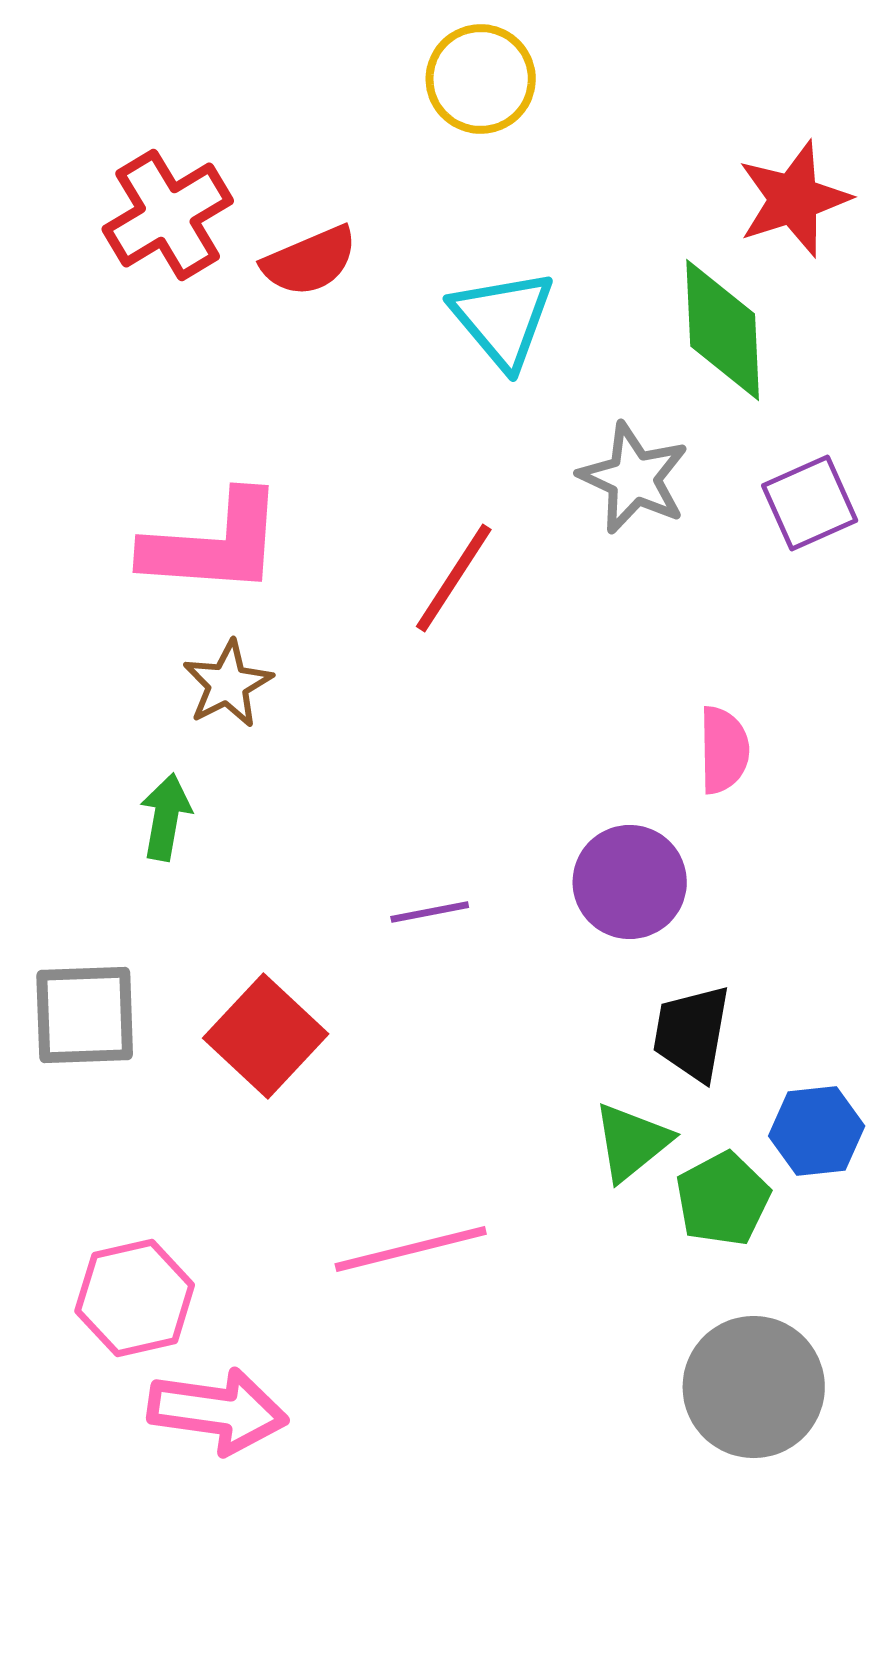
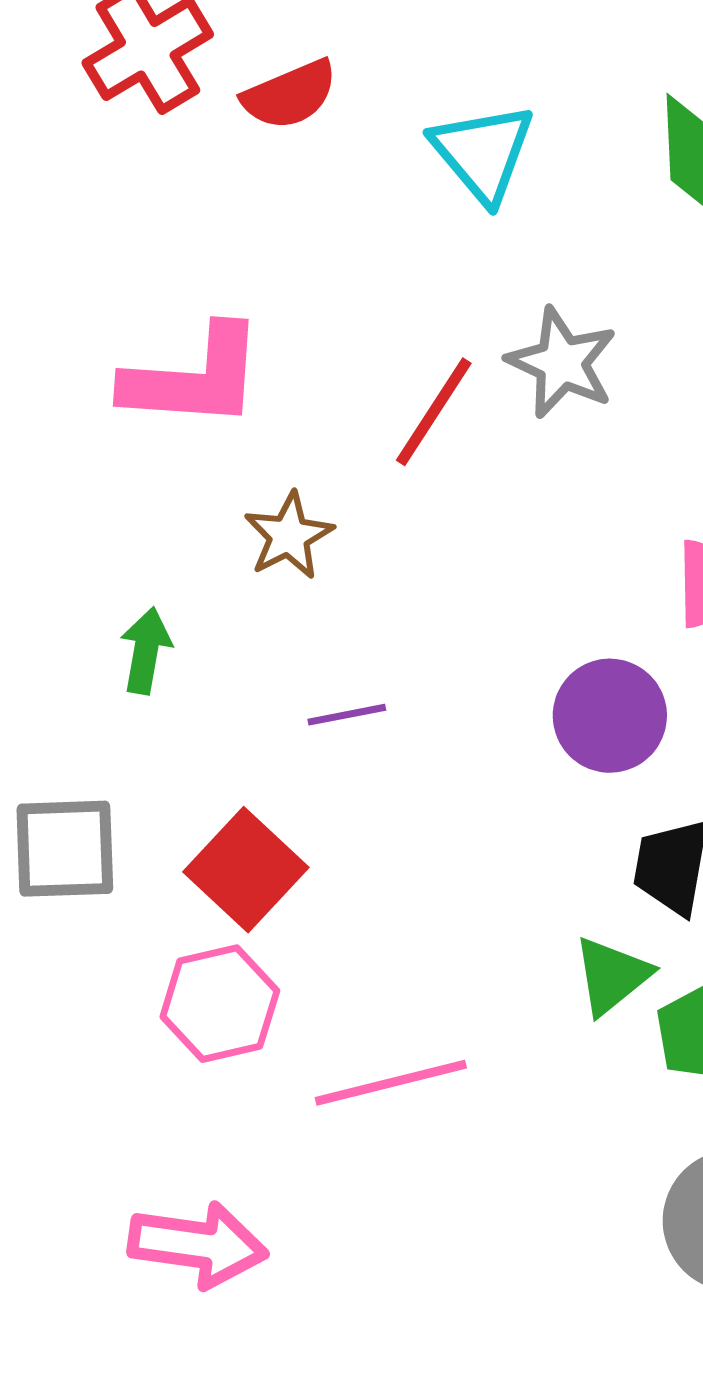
gray star: (634, 478) -> (562, 363), moved
brown star: (228, 684) -> (289, 536), moved
purple line: (430, 912) -> (347, 715), moved
pink hexagon: (135, 1298) -> (220, 1004), moved

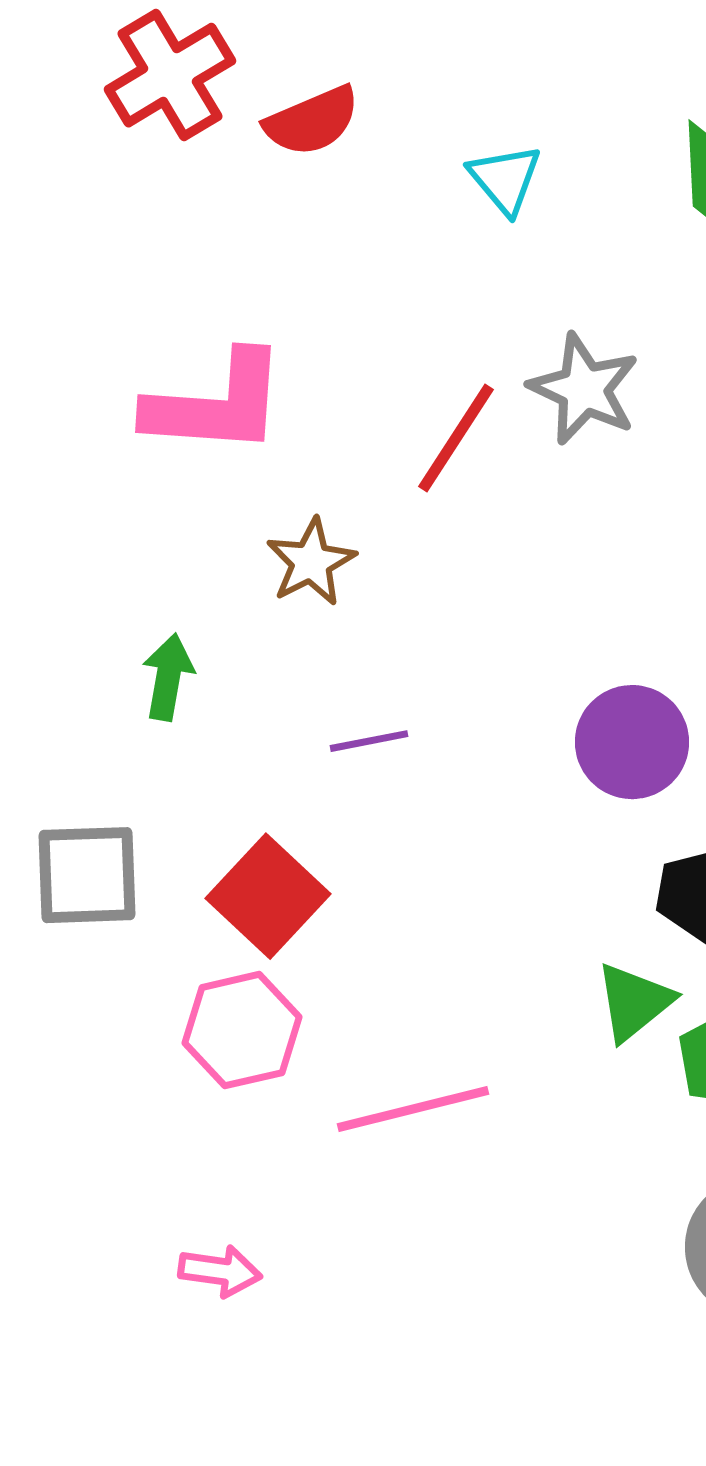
cyan triangle: (483, 153) -> (505, 179), size x0.7
pink arrow: (198, 1245) -> (220, 1271), size x0.6

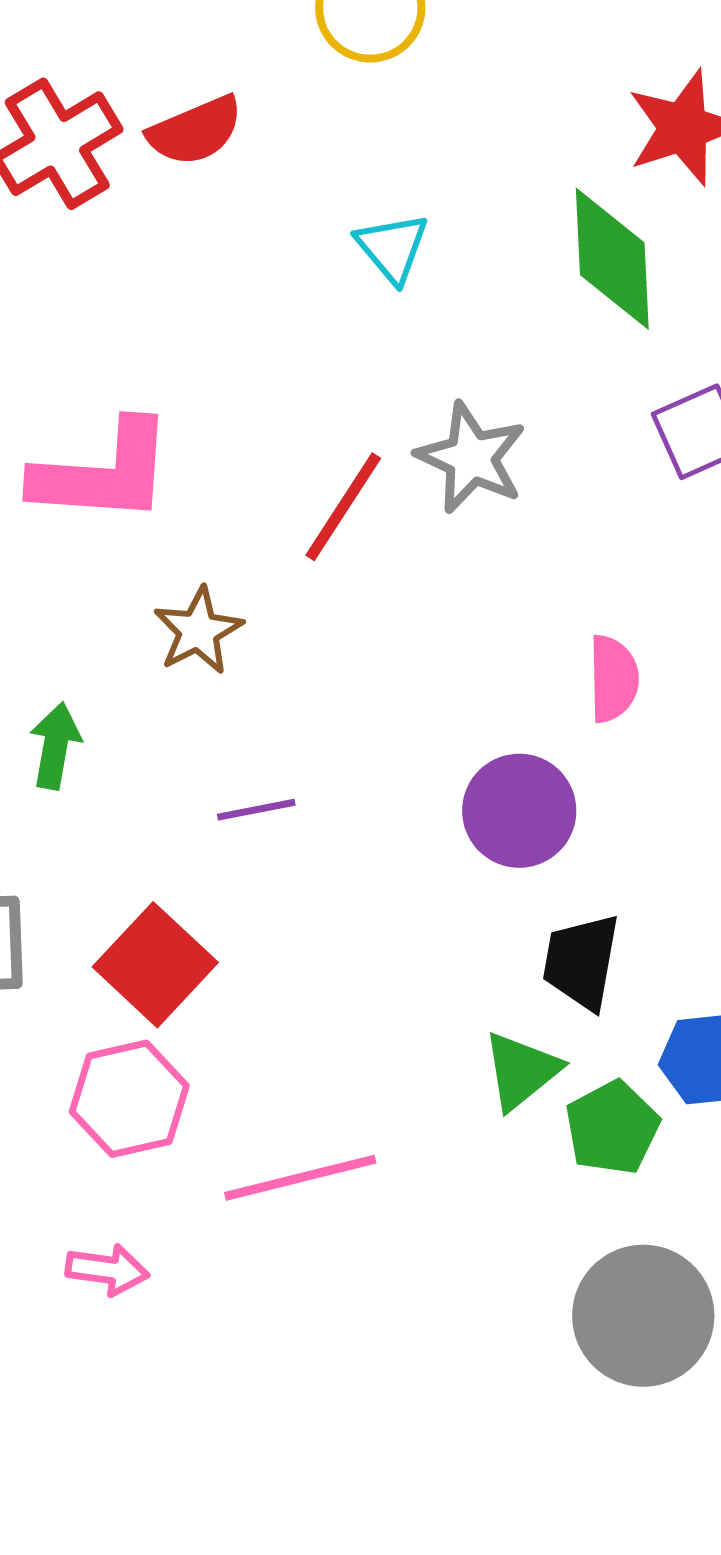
red semicircle: (312, 121) -> (195, 131), moved
pink arrow: (220, 1271) -> (107, 1270), moved

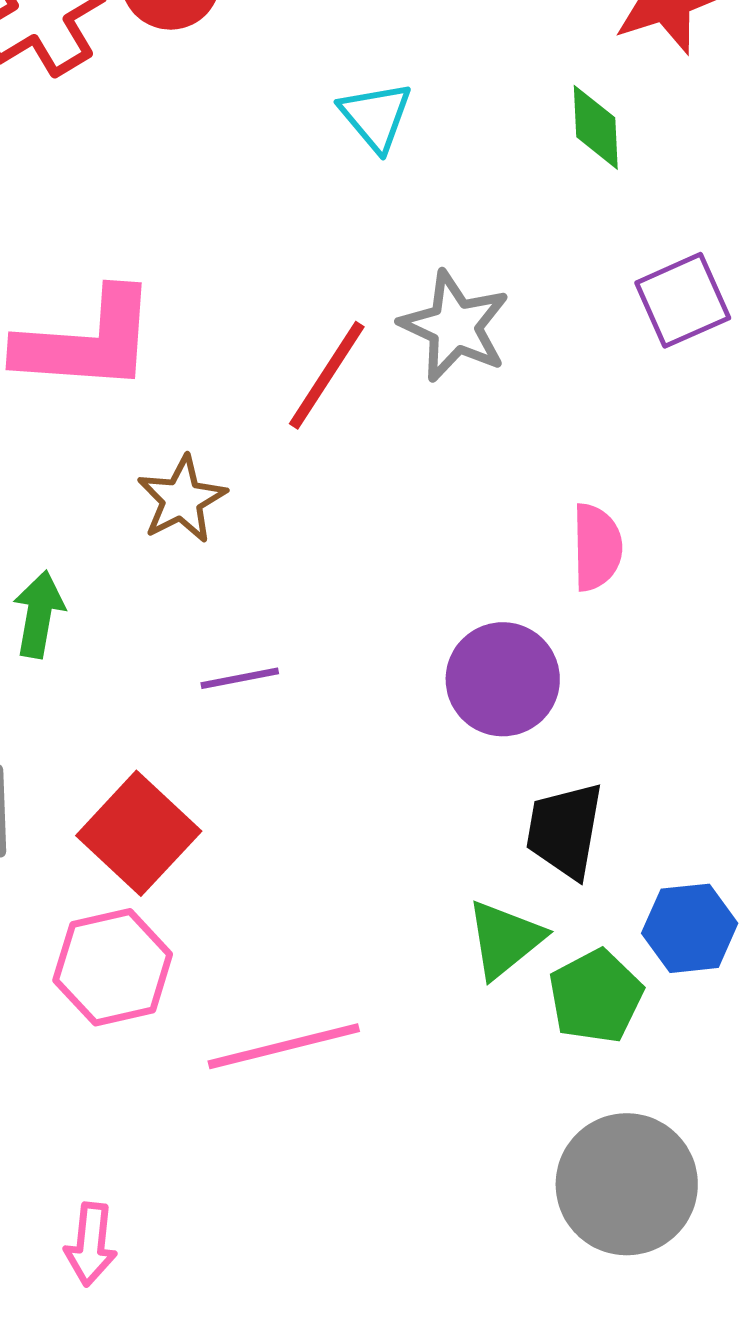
green diamond: (612, 259) -> (596, 127), size x0.6
pink arrow: (107, 1270) -> (91, 1244), moved, turned 88

